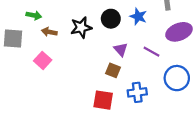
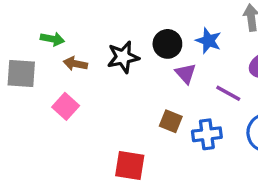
purple triangle: (121, 49) -> (186, 74), moved
blue cross: (137, 92) -> (207, 134), moved
red square: (103, 100) -> (130, 166), moved

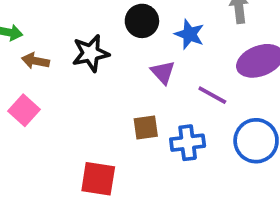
black circle: (167, 44) -> (142, 21), moved
brown square: (171, 121) -> (146, 127), turned -30

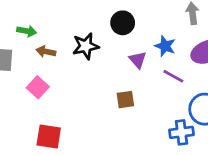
blue star: (189, 34) -> (165, 46), moved
blue cross: (188, 143) -> (182, 132), moved
red square: (98, 179) -> (49, 137), moved

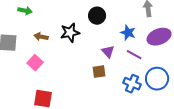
green arrow: (27, 31) -> (25, 11), moved
purple triangle: (138, 60) -> (108, 52), moved
blue cross: (182, 132) -> (132, 84), moved, turned 30

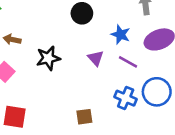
black star: (70, 33) -> (48, 58), moved
brown square: (99, 72) -> (84, 117), moved

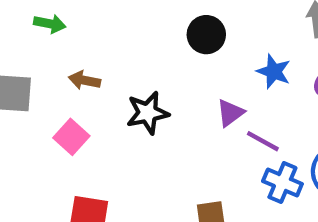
purple triangle: (96, 58) -> (230, 113), turned 35
purple line: (128, 62) -> (263, 141), moved

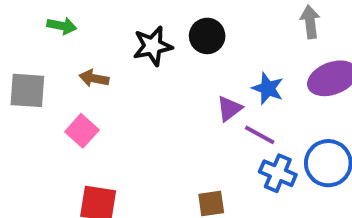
blue star: (274, 72) -> (268, 88), moved
black star: (148, 113) -> (153, 46), moved

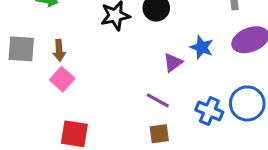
brown arrow: (94, 78) -> (59, 50), moved, turned -105
purple line: (260, 135) -> (158, 100), moved

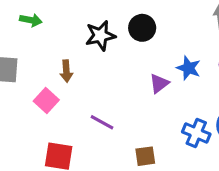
brown arrow: (59, 50) -> (66, 71), moved
purple line: (158, 100) -> (102, 122), moved

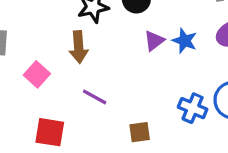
brown arrow: (66, 71) -> (79, 47), moved, size x1.4
purple triangle: (159, 84) -> (154, 41), moved

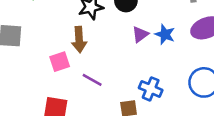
pink square: (37, 74) -> (60, 62), moved, turned 30
blue cross: (193, 108) -> (151, 89), moved

